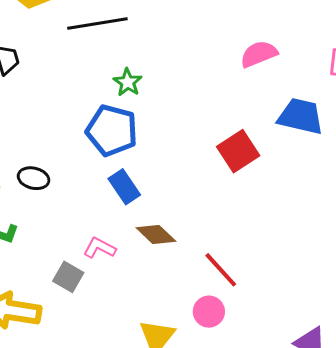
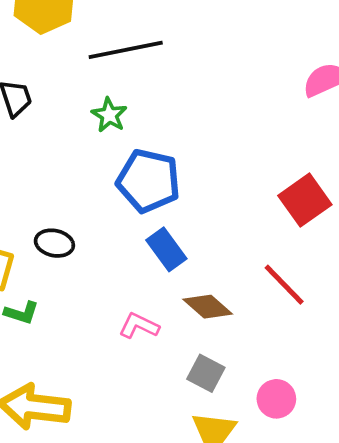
green star: (128, 82) -> (109, 115), moved
red line: (221, 270) -> (284, 285), moved
gray square: (68, 277) -> (206, 373), moved

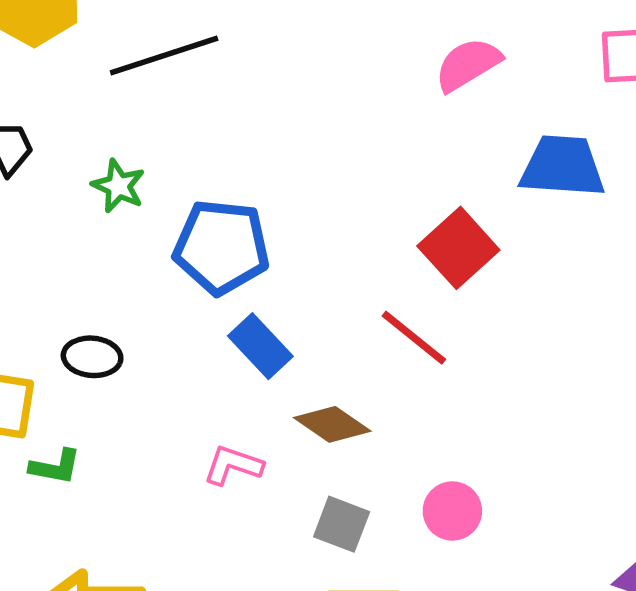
green star: (109, 115) -> (118, 186), moved
red line: (284, 285) -> (414, 338), moved
pink circle: (276, 399) -> (452, 511), moved

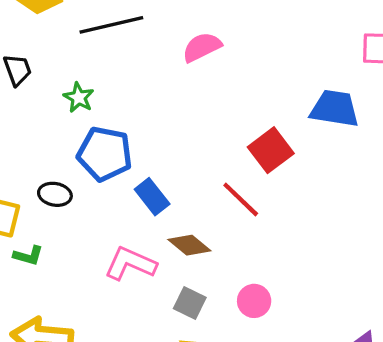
pink semicircle: (468, 64) -> (202, 47), moved
blue pentagon: (221, 247) -> (105, 154), moved
pink L-shape: (233, 465) -> (130, 264), size x1.5

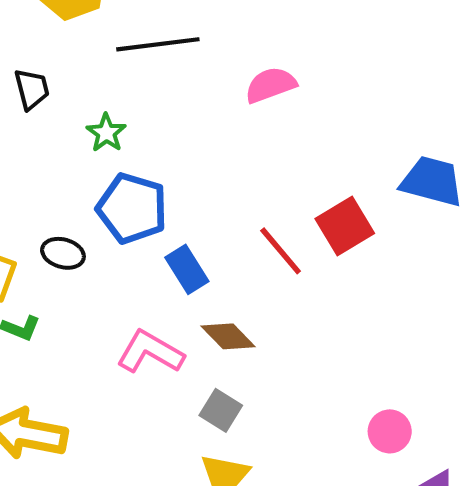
red line: (241, 199) -> (281, 251), moved
pink circle: (254, 301) -> (390, 431), moved

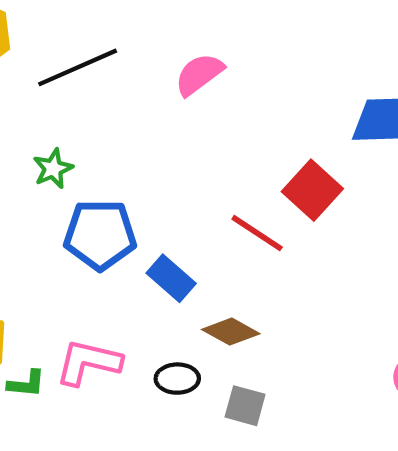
green star: (106, 133) -> (53, 169), turned 30
black ellipse: (63, 253) -> (177, 379), moved
pink L-shape: (150, 352) -> (88, 362), moved

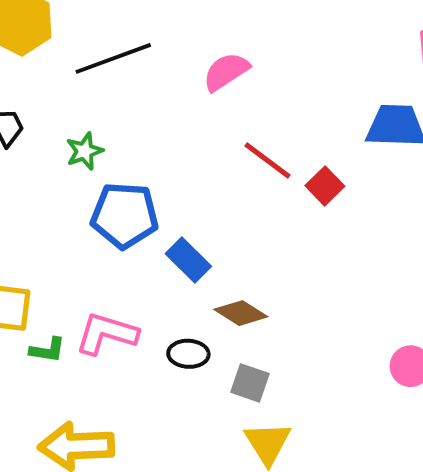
red square: (312, 190) -> (325, 186), size x0.7
red line: (257, 233) -> (267, 160), moved

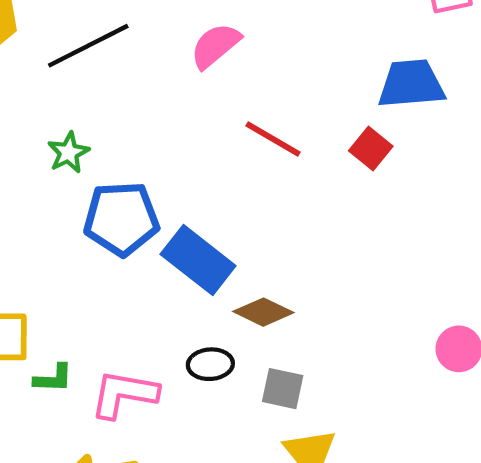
red square: (325, 186) -> (371, 149), moved
blue rectangle: (188, 260) -> (198, 260), size x1.4
pink L-shape: (107, 334) -> (124, 394), moved

